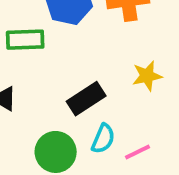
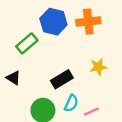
green rectangle: (25, 40) -> (27, 43), turned -40

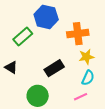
orange cross: (88, 22) -> (78, 34), moved
cyan semicircle: (71, 103) -> (88, 78), moved

